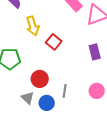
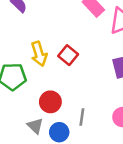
yellow arrow: (33, 26) -> (39, 54), moved

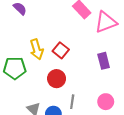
red circle: (50, 102) -> (57, 79), moved

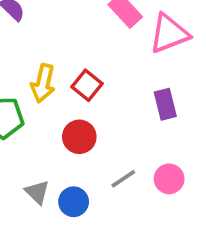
yellow arrow: (37, 49) -> (43, 83), turned 30
gray line: (72, 102) -> (123, 179), moved, turned 48

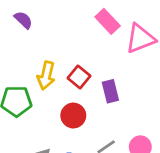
purple rectangle: (165, 104) -> (110, 91), moved

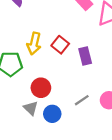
red circle: (73, 116) -> (41, 88), moved

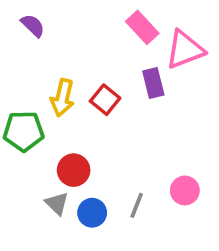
purple rectangle: (85, 56) -> (153, 83), moved
gray line: (82, 100) -> (137, 205), moved, turned -35

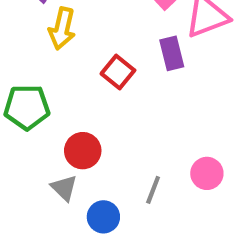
yellow arrow: (62, 98) -> (62, 29), moved
blue circle: (92, 213) -> (103, 217), moved

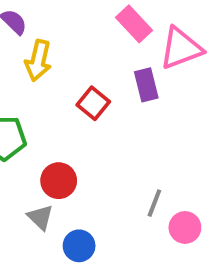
pink circle: (207, 173) -> (185, 227), moved
gray line: (153, 190) -> (154, 203), moved

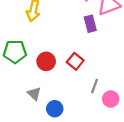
red square: (93, 103) -> (75, 61), moved
red circle: (59, 181) -> (46, 61), moved

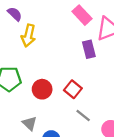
gray line: (95, 86) -> (83, 115), moved, turned -72

